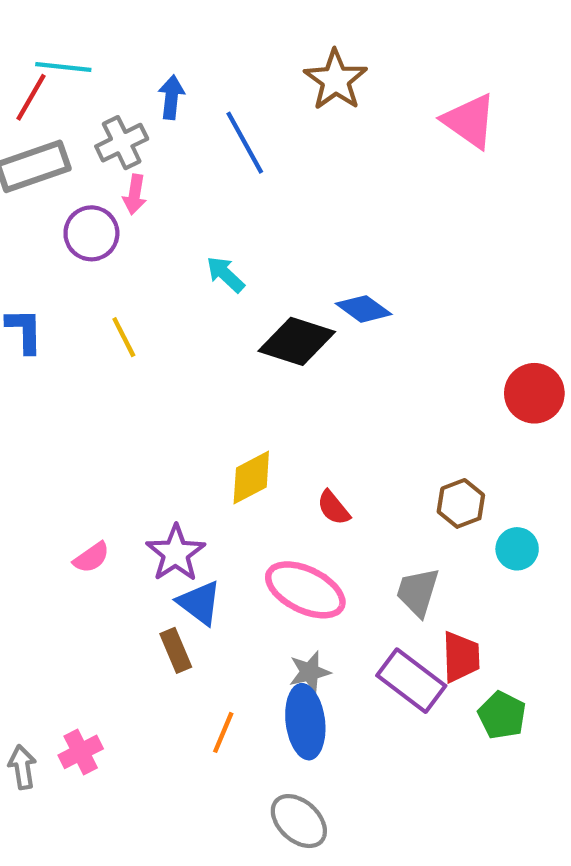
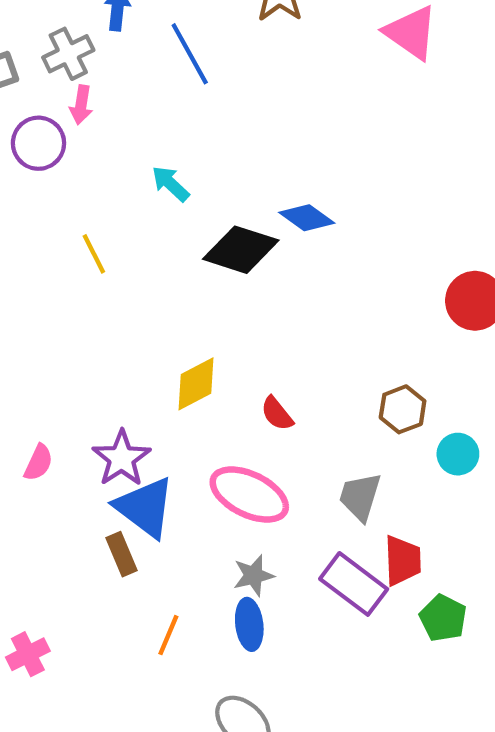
yellow line: (124, 337) -> (94, 254), moved
pink semicircle: (91, 557) -> (38, 463), turned -30
blue triangle: (199, 603) -> (145, 507), size x1.4
blue ellipse: (305, 722) -> (249, 624), size x0.7

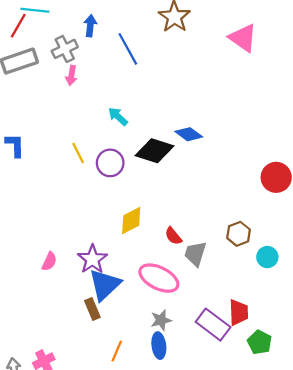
purple circle: (38, 143) -> (110, 163), moved
gray trapezoid: (360, 497) -> (195, 254), moved
blue triangle: (145, 507) -> (105, 285), turned 40

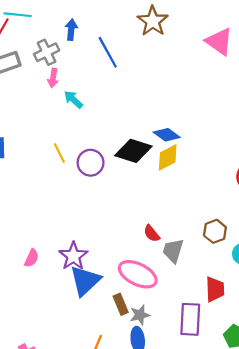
cyan arrow: (118, 116) -> (73, 99), moved
yellow diamond: (131, 220) -> (168, 157), moved
brown rectangle: (92, 309) -> (121, 304), moved
red trapezoid: (239, 312) -> (215, 289), moved
purple rectangle: (213, 325) -> (190, 319), turned 56

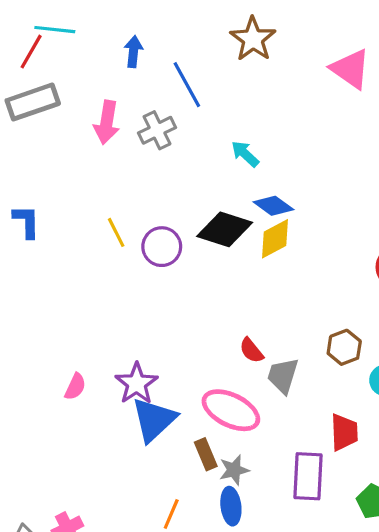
gray cross: (47, 52) -> (157, 130), moved
pink arrow: (53, 78) -> (107, 122), size x1.5
cyan arrow: (73, 99) -> (245, 154), moved

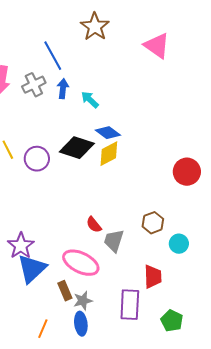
blue arrow: (133, 52) -> (63, 89), moved

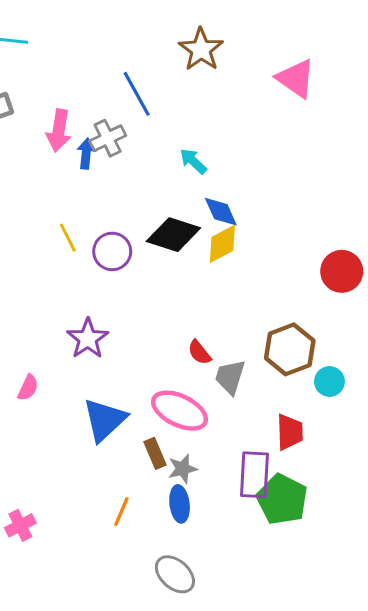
blue arrow: (63, 89) -> (86, 154), moved
blue diamond: (108, 133) -> (221, 212), turned 30
brown hexagon: (153, 223) -> (290, 349), size x1.5
purple star: (21, 246) -> (88, 339), moved
green pentagon: (172, 321) -> (282, 499), moved, size x1.5

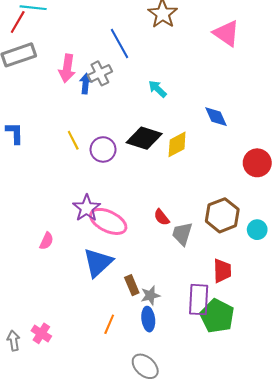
blue diamond: (221, 212) -> (216, 117), moved
cyan circle: (329, 382) -> (257, 230), moved
pink ellipse: (180, 411) -> (108, 221), moved
pink cross: (20, 525) -> (41, 333), turned -30

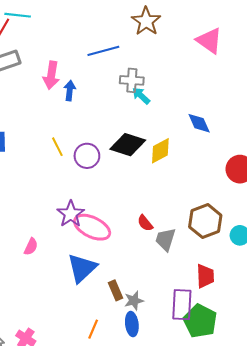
blue line: (119, 44) -> (103, 51), turned -76
gray cross: (100, 73) -> (132, 80), moved, turned 30

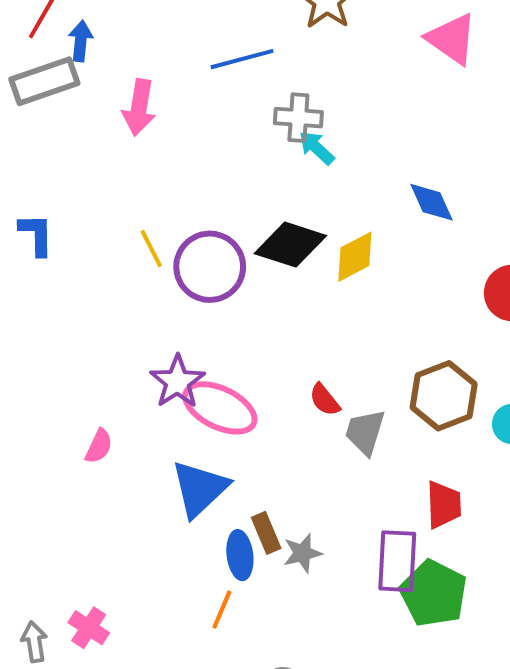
blue arrow: (70, 91) -> (81, 41), moved
purple circle: (87, 156) -> (210, 267), size x1.4
blue ellipse: (132, 324) -> (240, 555), moved

